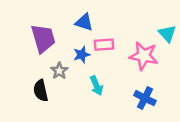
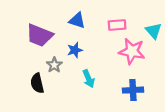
purple trapezoid: (43, 38) -> (39, 35), turned 128
pink rectangle: (104, 45) -> (117, 25), moved
blue cross: (145, 98) -> (133, 90), turned -30

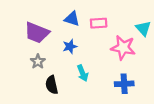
pink rectangle: (117, 25) -> (99, 23), moved
gray star: (54, 65) -> (38, 61), moved
black semicircle: (37, 83) -> (52, 85), moved

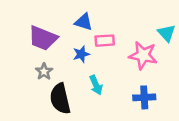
pink rectangle: (99, 23) -> (105, 41), moved
black semicircle: (52, 85) -> (60, 99), size x1.4

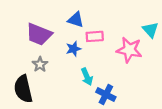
blue cross: (144, 97) -> (106, 95), moved, turned 30
black semicircle: (60, 99) -> (23, 89), moved

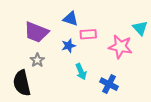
blue cross: (106, 95) -> (109, 84), moved

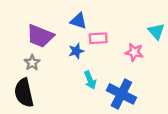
pink star: (120, 47) -> (134, 52), size x0.7
gray star: (37, 60) -> (32, 63), moved
blue cross: (109, 84) -> (121, 94), size x1.4

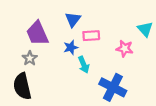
blue triangle: (78, 21) -> (73, 19), turned 49
purple trapezoid: (40, 36) -> (37, 33), turned 44
cyan arrow: (90, 80) -> (84, 65), moved

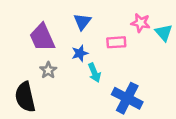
pink rectangle: (91, 36) -> (116, 42), moved
pink star: (125, 49) -> (141, 23), moved
gray star: (30, 58) -> (48, 70), moved

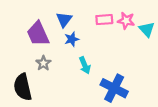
blue triangle: (82, 22) -> (64, 20), moved
pink rectangle: (116, 42) -> (104, 20), moved
blue star: (80, 53) -> (72, 39), moved

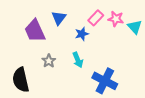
pink rectangle: (104, 20) -> (96, 18), turned -42
blue star: (72, 39) -> (82, 34), moved
gray star: (43, 63) -> (49, 61), moved

